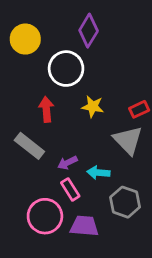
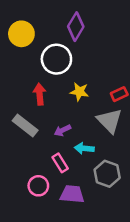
purple arrow: (67, 163) -> (62, 130), moved
pink circle: (45, 216) -> (38, 186), size x0.7

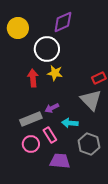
purple diamond: (76, 27) -> (63, 22), turned 35
yellow star: (79, 92) -> (55, 73), moved
gray rectangle: (25, 125) -> (31, 119), moved, turned -60
pink circle: (38, 186) -> (31, 144), moved

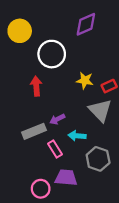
purple diamond: (63, 22) -> (86, 24), moved
yellow star: (55, 73) -> (85, 81), moved
pink circle: (31, 144) -> (41, 189), moved

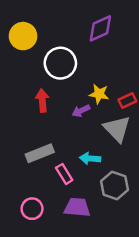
purple arrow: (57, 119) -> (81, 111), moved
pink circle: (41, 189) -> (32, 209), moved

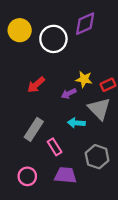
white circle: (60, 63) -> (53, 39), moved
red arrow: (42, 100) -> (36, 85), turned -126
gray rectangle: (40, 153) -> (34, 129), turned -35
cyan arrow: (90, 158) -> (76, 123), moved

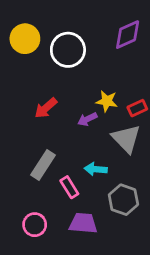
purple diamond: (85, 24) -> (128, 35), moved
cyan arrow: (76, 123) -> (96, 169), moved

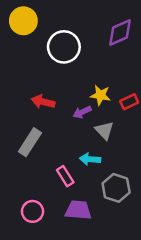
yellow circle: (25, 39) -> (23, 21), moved
red arrow: (46, 108) -> (43, 102), turned 55
gray triangle: (126, 139) -> (104, 130), moved, size x0.7
gray rectangle: (43, 165) -> (30, 142), moved

